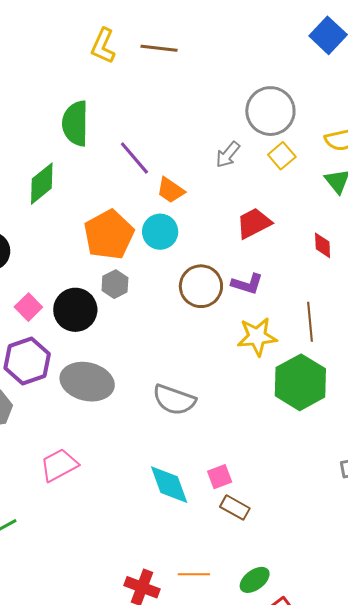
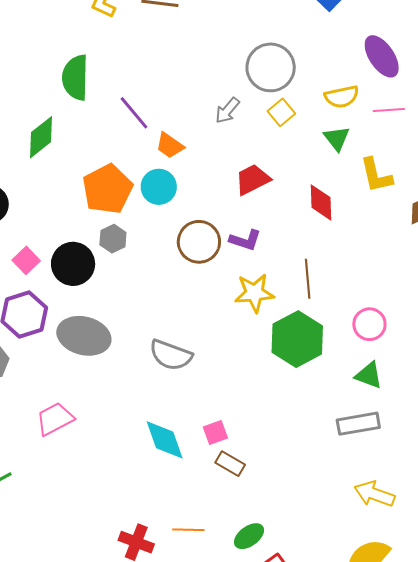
red diamond: (323, 245) -> (321, 202), size x1.4

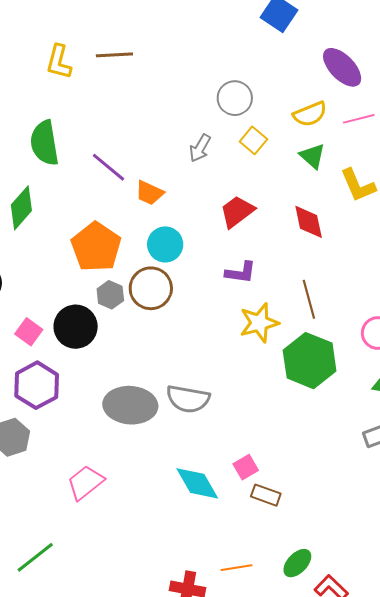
gray circle: (271, 67) -> (235, 98), size x0.7
cyan circle: (159, 187) -> (165, 244), moved
brown circle: (199, 242) -> (151, 288), moved
gray ellipse: (84, 336) -> (130, 405), moved

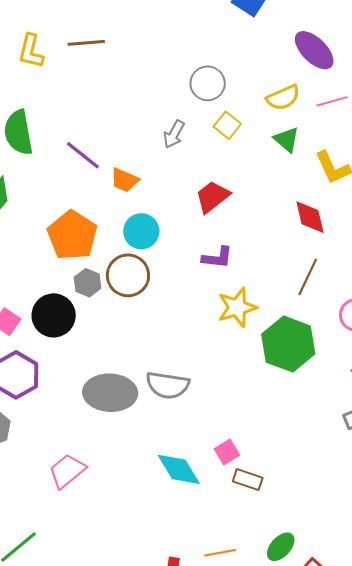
red diamond: (309, 222) -> (310, 217), moved
brown line: (309, 299) -> (308, 277), moved, turned 42

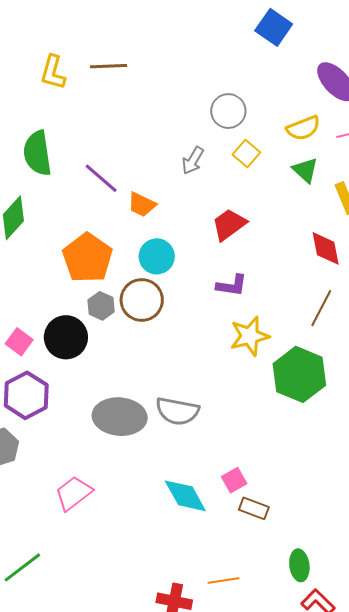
green ellipse: (281, 547) -> (299, 565), moved, turned -52

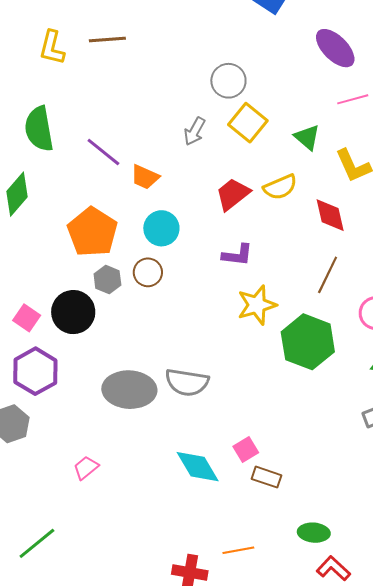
yellow semicircle: (303, 128) -> (280, 187), moved
yellow square: (246, 153) -> (248, 123), size x1.4
brown circle: (142, 300) -> (148, 272), size x0.7
pink trapezoid: (74, 493) -> (86, 468), size x0.7
green ellipse: (299, 565) -> (314, 533), turned -76

